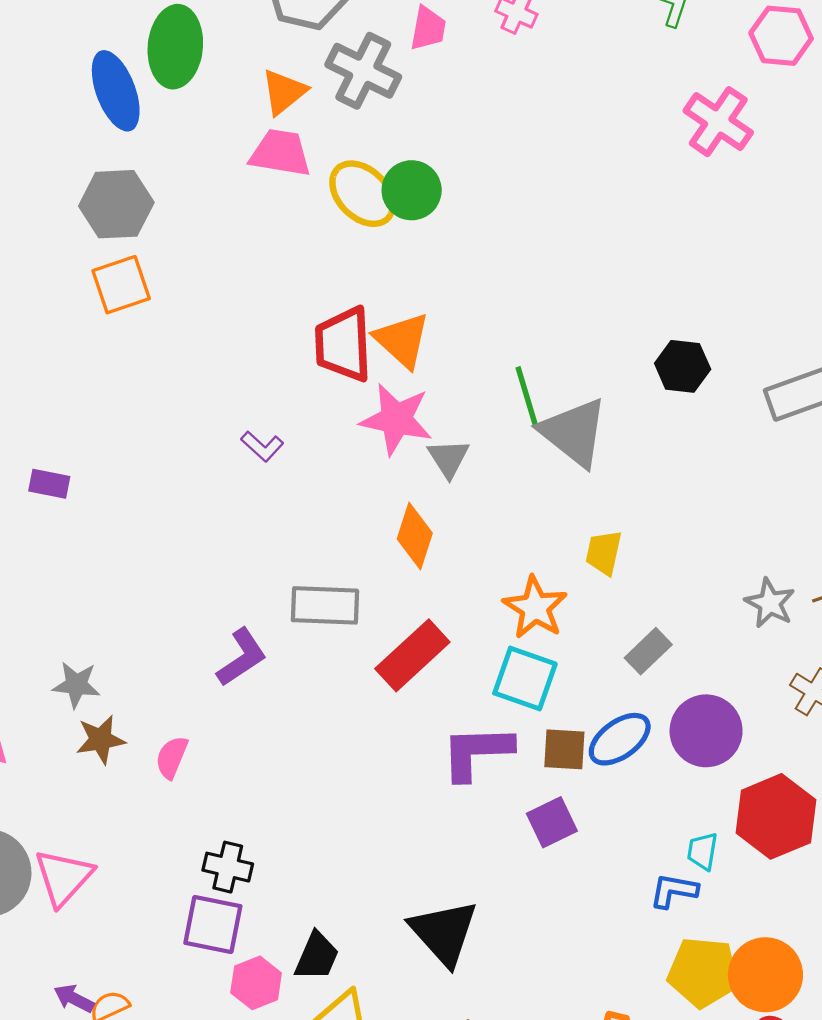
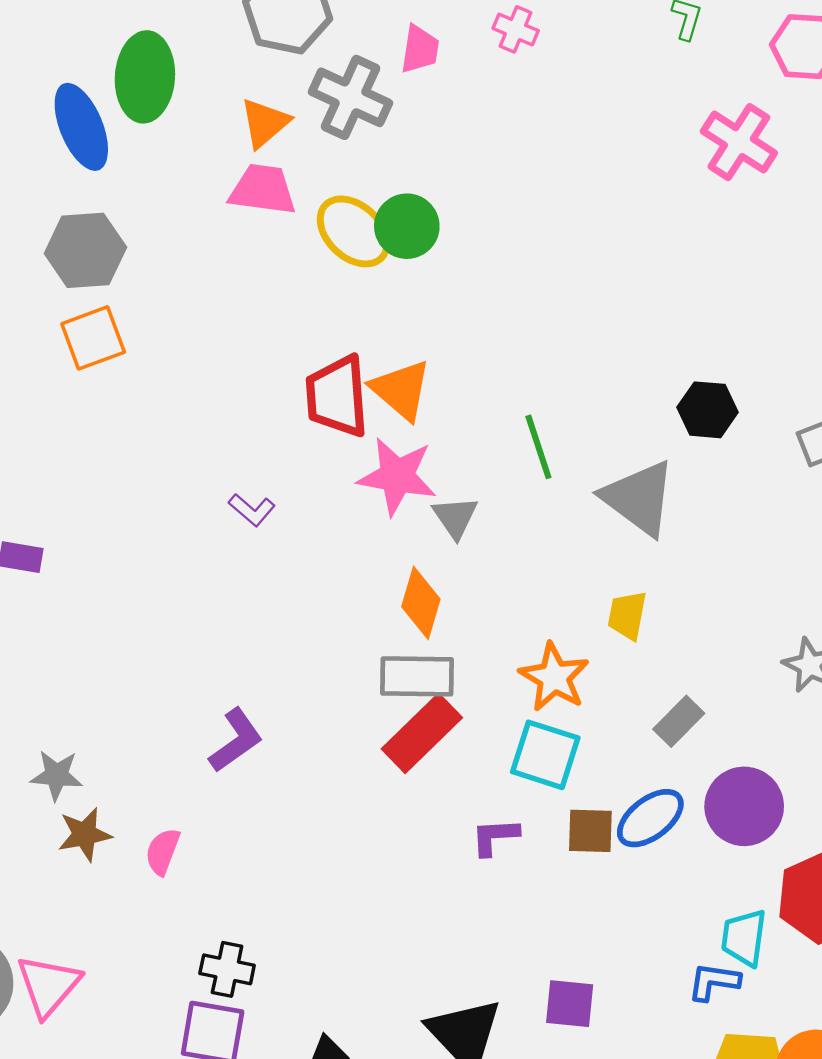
gray triangle: (574, 432) -> (639, 498), moved
gray rectangle: (325, 605) -> (417, 676), moved
purple L-shape: (477, 752) -> (495, 837), size x0.6
purple square: (552, 822) -> (570, 1004), moved, turned 33
cyan trapezoid: (702, 851) -> (744, 938), size x1.4

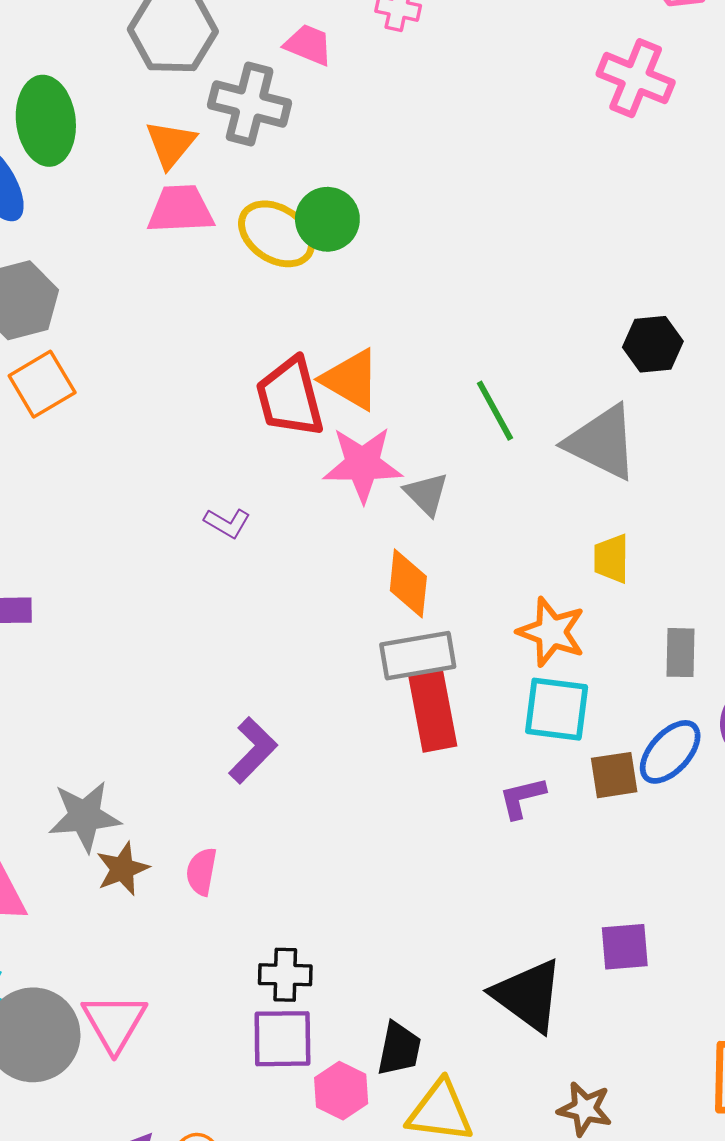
pink trapezoid: (420, 49) -> (308, 45), turned -66
gray rectangle: (679, 721) -> (681, 653), turned -33
red rectangle: (422, 733) -> (433, 710), turned -46
gray star: (56, 775) -> (85, 816), size x1.4

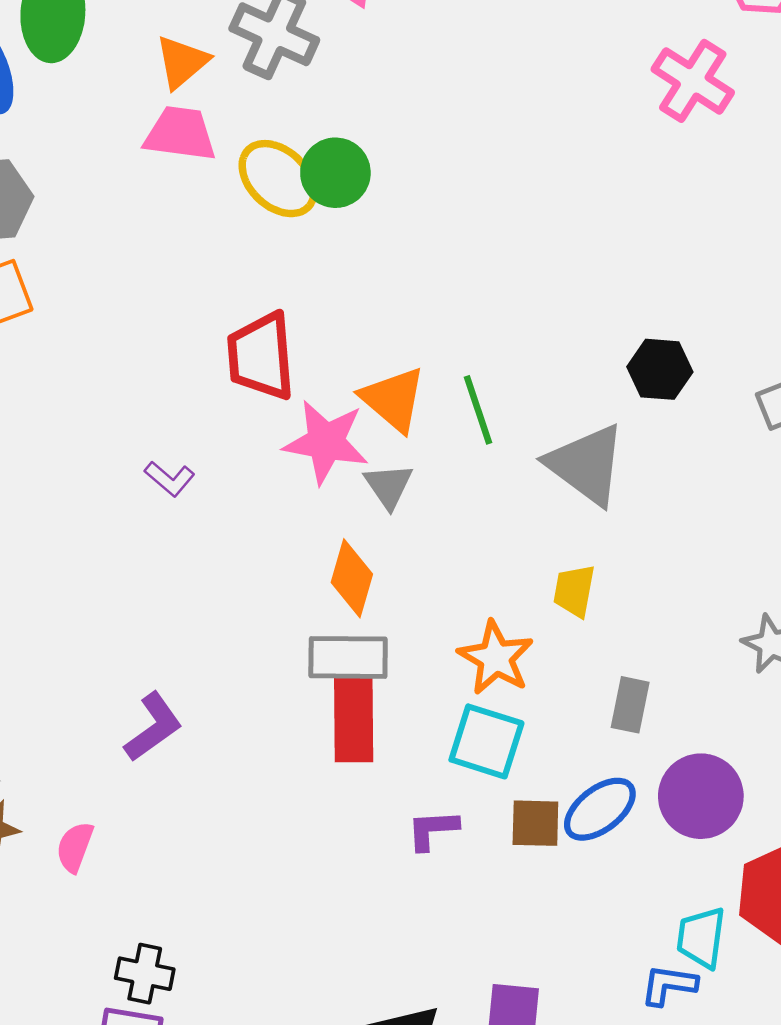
orange triangle: (351, 380) -> (393, 399), moved

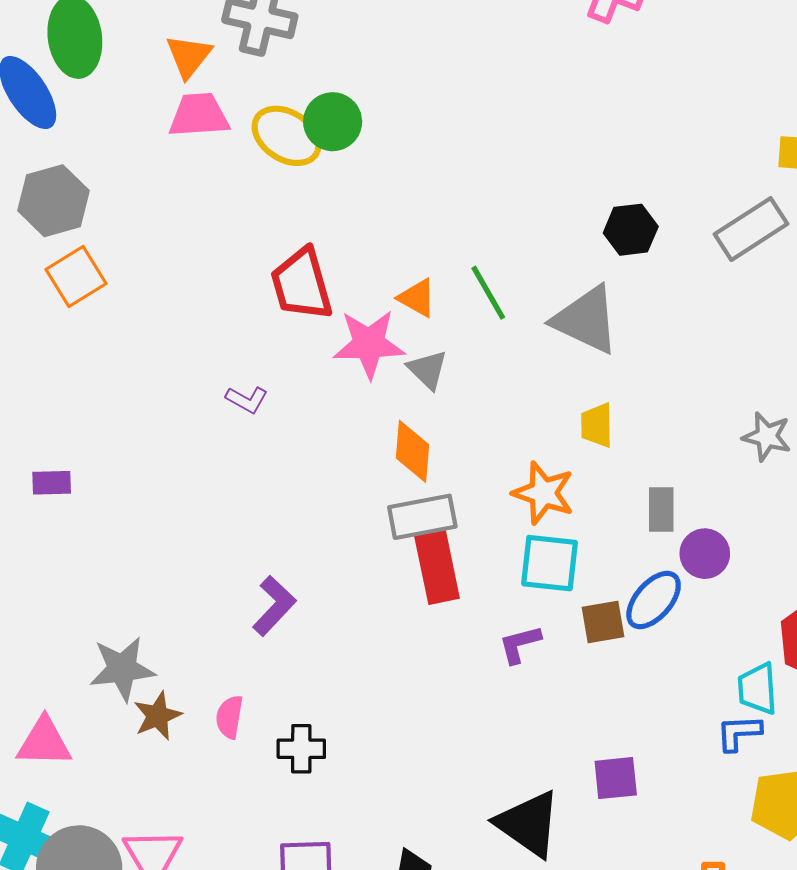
orange triangle: (393, 399) -> (417, 298), size x0.7
purple circle: (701, 796) -> (705, 554), moved, size x0.7
black cross: (145, 974) -> (301, 749), moved

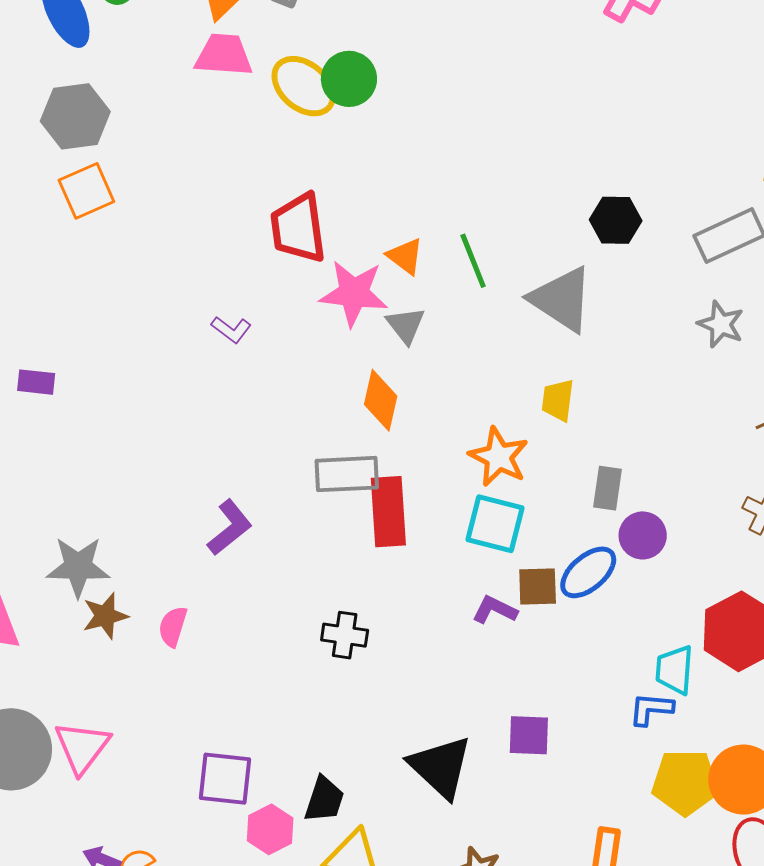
gray star: (767, 436) -> (721, 324), moved
gray rectangle: (422, 517) -> (347, 474), moved
purple L-shape: (520, 644) -> (495, 610), moved, turned 33
black cross: (301, 749) -> (345, 635), moved

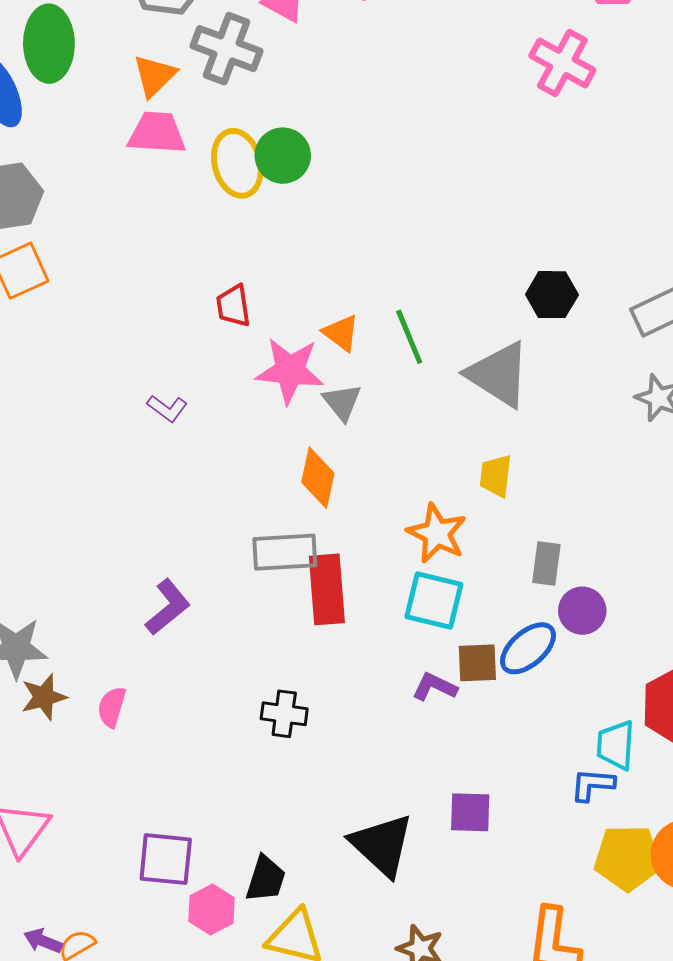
yellow ellipse: (304, 86) -> (237, 163), turned 36
red trapezoid: (298, 228) -> (233, 306), size x0.6

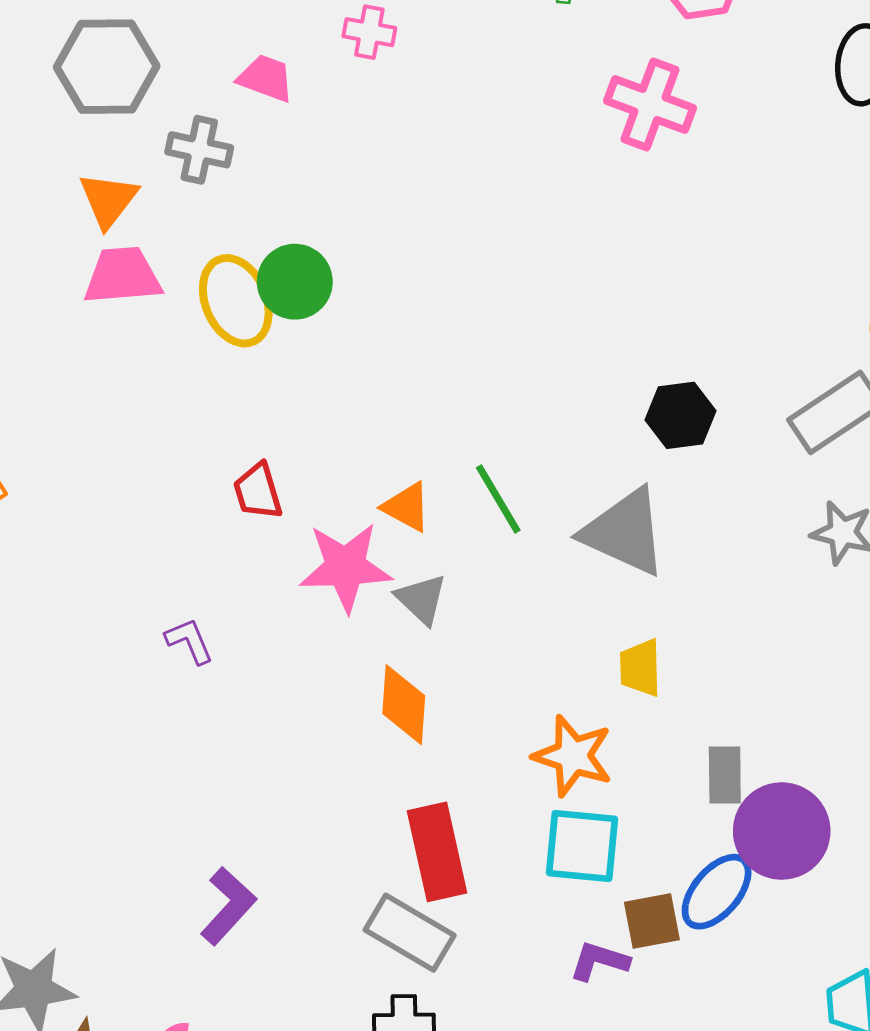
gray cross: (227, 49) -> (199, 150), size x0.7
purple L-shape: (167, 408) -> (189, 641), turned -141
gray rectangle: (285, 552) -> (410, 933), moved, turned 42
purple circle: (582, 611) -> (782, 831), size x1.5

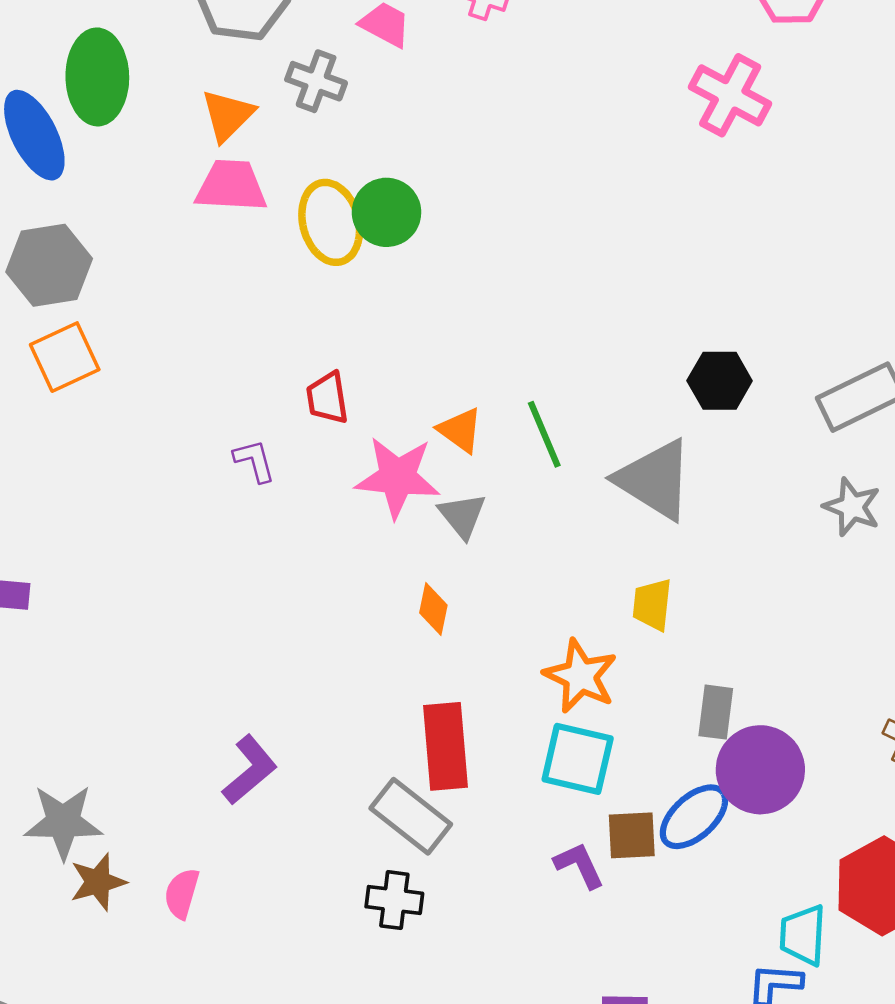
purple L-shape: (189, 641) -> (254, 461), moved
orange diamond: (404, 705) -> (433, 609), size x0.7
purple L-shape: (599, 961) -> (579, 865), turned 40

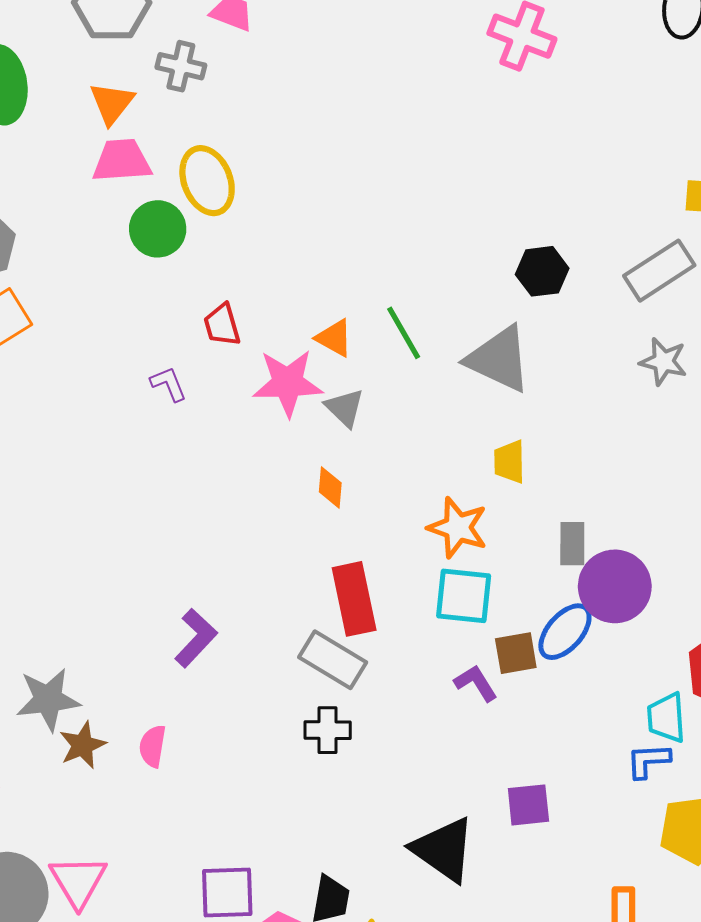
green circle: (387, 212) -> (158, 229), moved

